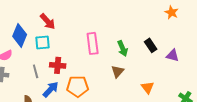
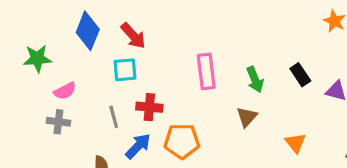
blue diamond: (20, 35) -> (88, 31), moved

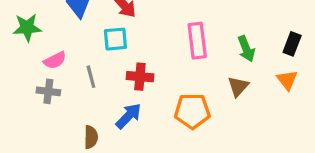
black rectangle: (300, 75) -> (292, 44), turned 55
gray line: (114, 117) -> (91, 77), moved
orange pentagon: (182, 141) -> (192, 111), moved
orange triangle: (295, 143) -> (287, 80), moved

